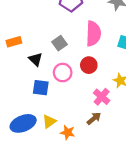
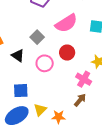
pink semicircle: (93, 34) -> (66, 23), turned 65
blue square: (41, 88) -> (21, 91), moved

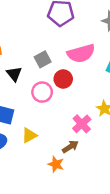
red circle: (67, 53) -> (63, 79), moved
yellow triangle: (40, 110) -> (29, 135), moved
orange star: (58, 117) -> (56, 164), moved

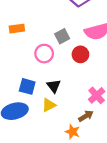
black triangle: (14, 74) -> (54, 86), moved
pink circle: (42, 92) -> (44, 54), moved

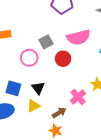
brown arrow: (86, 116) -> (59, 113), moved

